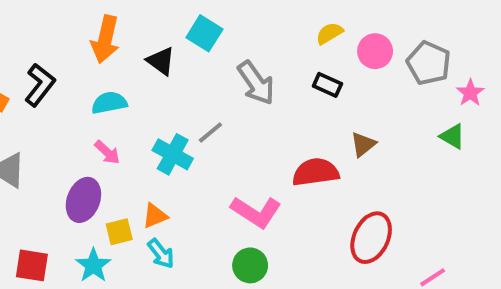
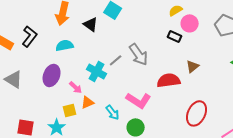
pink circle: (375, 51) -> (190, 23), moved
gray arrow: (256, 83) -> (139, 54), moved
pink arrow: (107, 152) -> (76, 87), moved
purple ellipse: (83, 200) -> (52, 75), moved
cyan arrow: (161, 254) -> (113, 112), moved

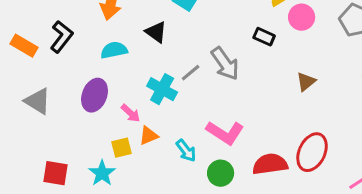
black triangle: (91, 24) -> (156, 32), moved
black rectangle: (175, 36) -> (264, 37), moved
red semicircle: (169, 80) -> (270, 164), moved

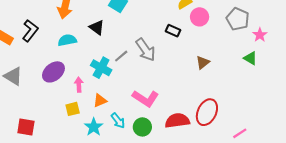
purple ellipse: (95, 95) -> (53, 72), turned 30
pink arrow: (131, 113) -> (79, 85), turned -136
orange triangle: (149, 136) -> (100, 101), moved
cyan arrow: (186, 151) -> (118, 121), moved
cyan star: (102, 173) -> (94, 127), moved

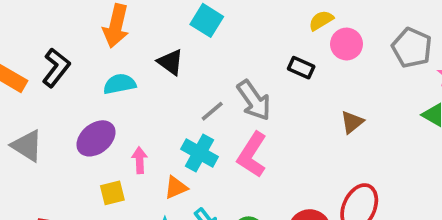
cyan cross: (101, 68) -> (199, 153), moved
pink L-shape: (146, 98) -> (252, 155), moved, turned 90
yellow square: (73, 109) -> (112, 193), moved

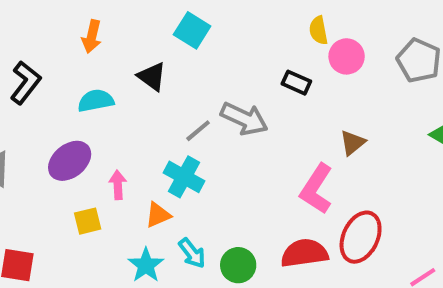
yellow semicircle: (321, 20) -> (318, 30), turned -70
orange arrow: (116, 26) -> (92, 36), size x0.7
gray arrow: (254, 100) -> (244, 119), turned -30
pink L-shape: (252, 155) -> (316, 189), moved

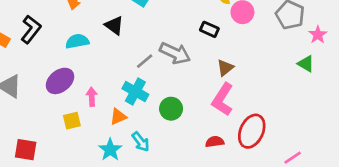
brown triangle: (353, 143) -> (225, 68), moved
red semicircle: (304, 253) -> (215, 142), size x0.6
green circle: (238, 265) -> (171, 109), moved

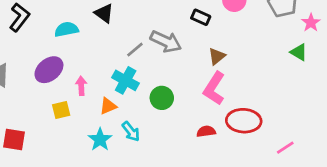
red ellipse: (252, 131) -> (244, 121), turned 68

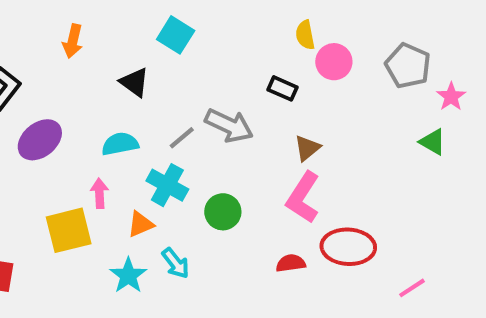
cyan semicircle: (66, 29) -> (120, 144), moved
purple ellipse: (49, 70) -> (40, 140), moved
yellow square: (61, 110) -> (69, 230), size x1.6

